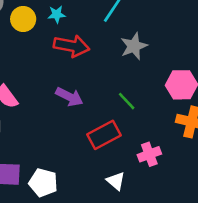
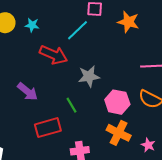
red arrow: (71, 46) -> (53, 55), moved
gray star: (134, 46) -> (89, 76), moved

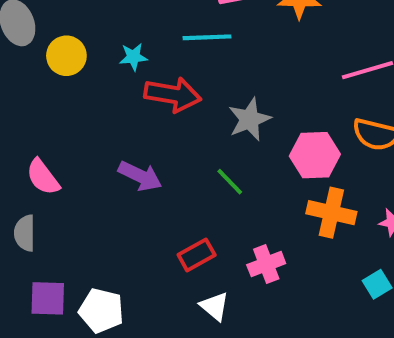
cyan star: (32, 25) -> (133, 57), moved
cyan line: (77, 30) -> (207, 37), turned 55
red rectangle: (48, 128) -> (197, 255), moved, size x0.7

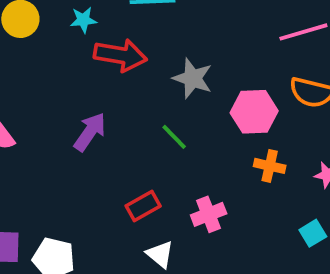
gray star: (249, 119) -> (193, 78), turned -30
purple arrow: (140, 176) -> (90, 132), turned -81
orange cross: (331, 213) -> (270, 166), size x0.7

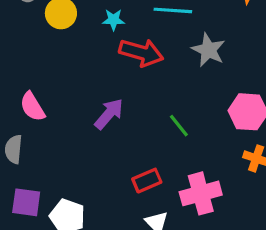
gray star: (193, 78) -> (208, 50), moved
pink cross: (209, 214) -> (201, 193), size x1.4

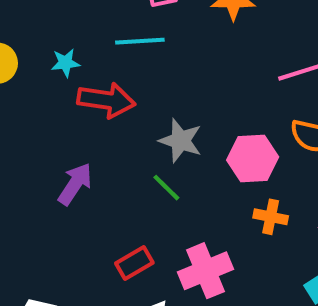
gray star: (208, 50) -> (181, 141), moved

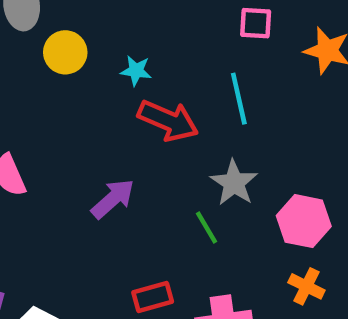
cyan line: (140, 41) -> (239, 99), moved, turned 66

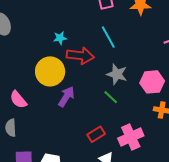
yellow circle: (65, 52) -> (50, 71), moved, size x1.5

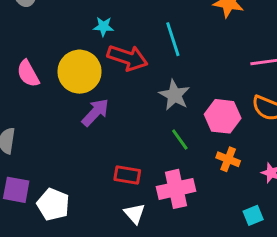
green line: (111, 97) -> (180, 139), moved
pink semicircle: (18, 100) -> (28, 74), moved
red rectangle: (96, 134) -> (127, 175), turned 30

